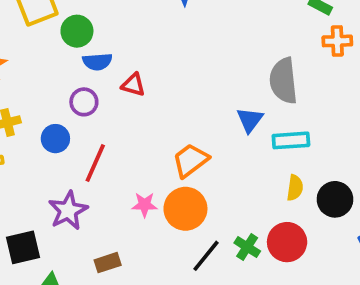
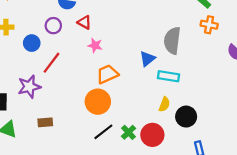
pink star: (145, 205) -> (95, 45), moved

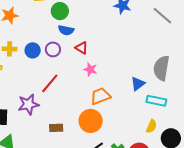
blue circle: (32, 43) -> (33, 50), moved
brown rectangle: (45, 122) -> (56, 128), moved

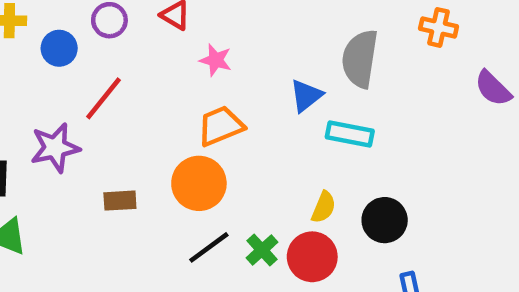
blue circle: (33, 50) -> (59, 48), moved
pink star: (90, 69) -> (216, 60), moved
yellow semicircle: (151, 126) -> (324, 207), moved

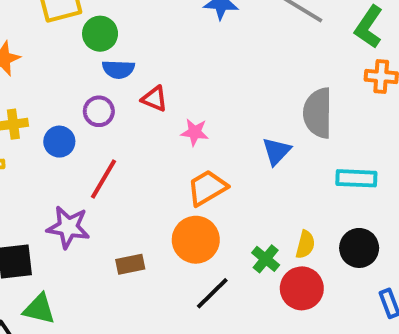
cyan rectangle: (350, 134) -> (356, 178), moved
purple star: (55, 148) -> (68, 227), turned 30
green cross: (262, 250) -> (266, 259), moved

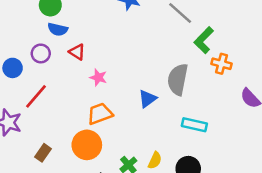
green L-shape: (369, 27) -> (204, 40), moved
brown rectangle: (130, 264) -> (43, 153), turned -54

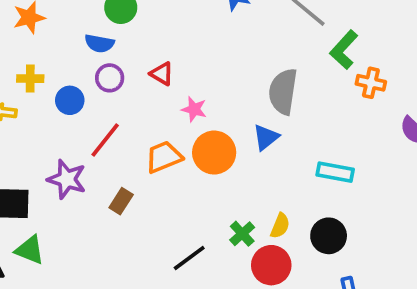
blue semicircle: (58, 29) -> (99, 43), moved
gray semicircle: (178, 79) -> (283, 92), moved
orange trapezoid: (100, 114) -> (164, 157), moved
orange circle: (87, 145) -> (214, 153), moved
brown rectangle: (43, 153) -> (121, 201), moved

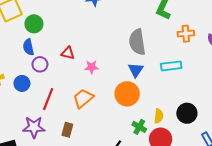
blue semicircle: (99, 43) -> (28, 47), turned 84
orange cross: (371, 83) -> (186, 34), moved
orange circle: (214, 153) -> (127, 94), moved
cyan rectangle: (335, 172) -> (171, 66), moved

